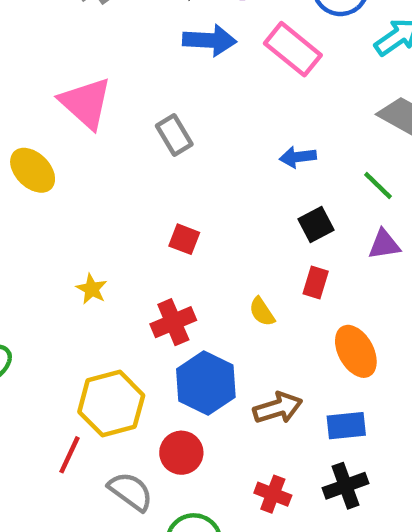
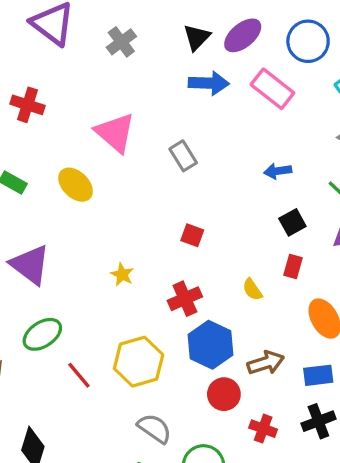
red circle: (181, 453) -> (224, 394), moved
red line: (70, 455) -> (79, 375), moved, turned -64

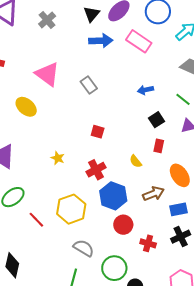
brown arrow: (266, 363) -> (153, 194), moved

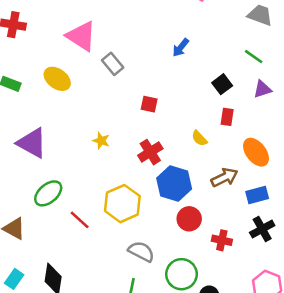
gray rectangle: (89, 85) -> (113, 64), moved
blue arrow: (146, 90) -> (181, 48), moved, turned -35

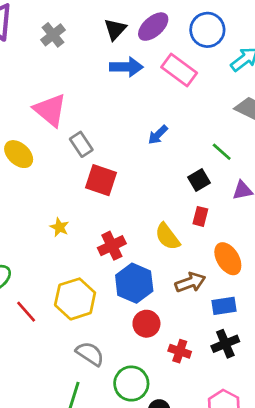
green line: (254, 57) -> (222, 152), moved
red square: (149, 104) -> (101, 180), moved, size x1.6
yellow semicircle: (199, 138) -> (167, 237), size x1.5

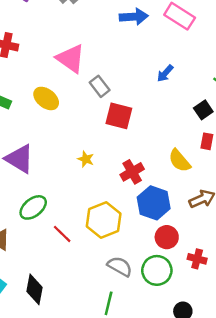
green circle: (131, 384) -> (157, 270), moved

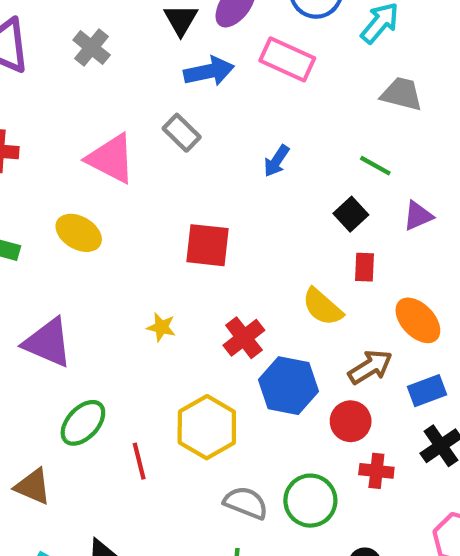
gray rectangle: (100, 86) -> (182, 133), moved
red line: (62, 234) -> (139, 461), turned 40
red circle: (167, 237) -> (351, 421), moved

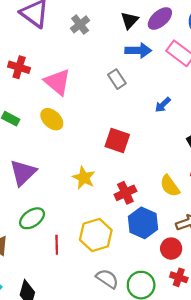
pink triangle: (111, 159) -> (57, 82), moved
yellow star: (161, 327) -> (84, 178), size x1.5
purple triangle: (48, 343) -> (23, 173), turned 40

